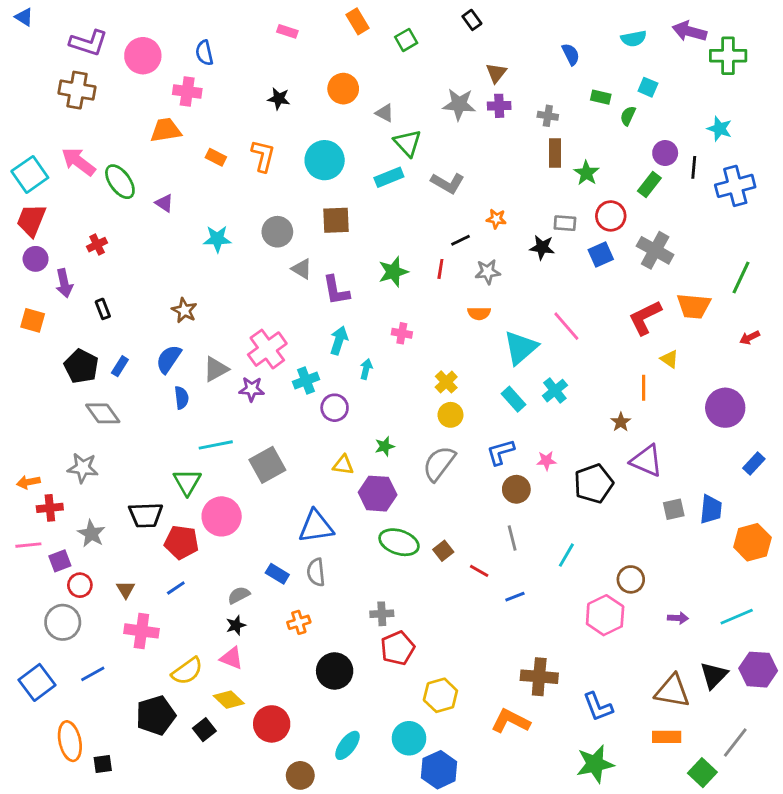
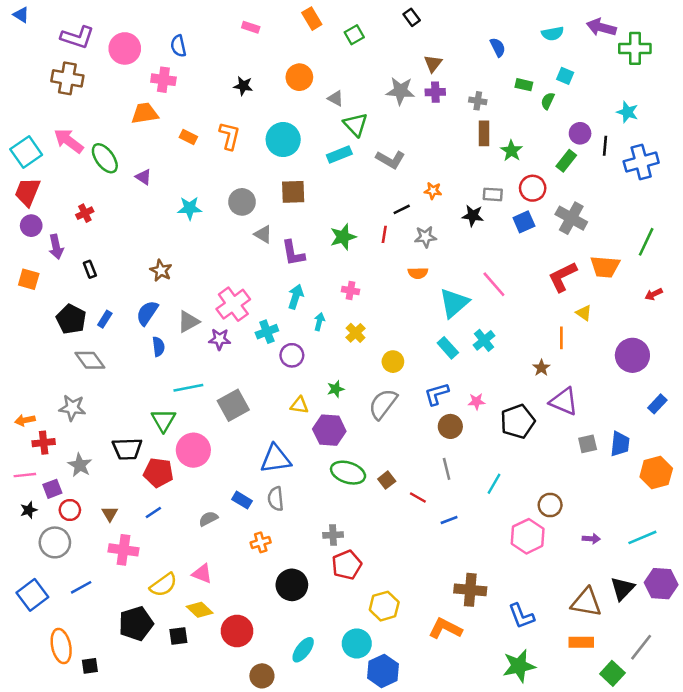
yellow cross: (446, 382) -> (356, 333), moved
black star: (236, 625) -> (29, 510), moved
black square: (204, 730) -> (178, 636), turned 30

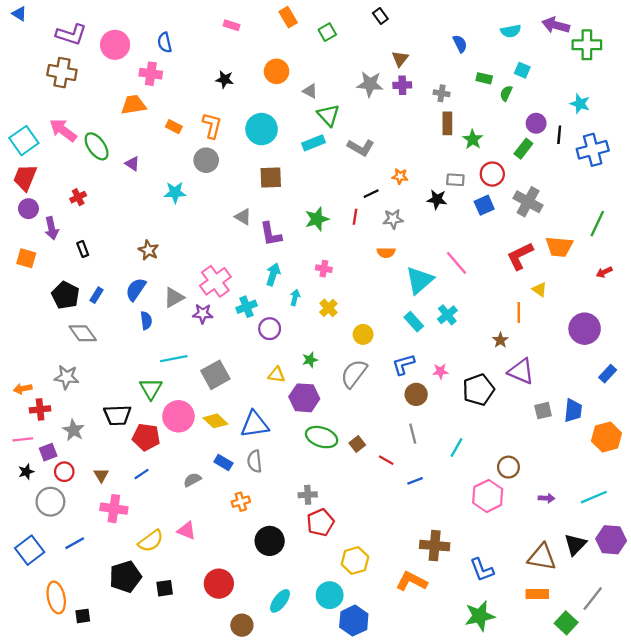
gray circle: (242, 202) -> (206, 160), moved
yellow diamond: (200, 610) -> (215, 421), moved

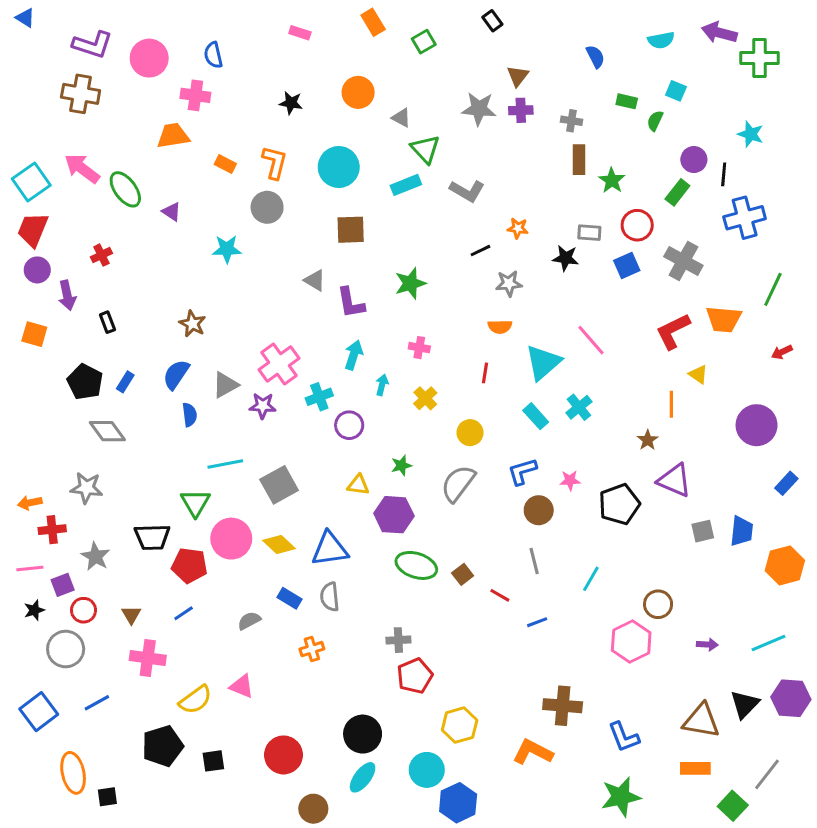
blue cross: (593, 150) -> (745, 218), moved
red line: (355, 217) -> (485, 373), moved
black circle: (270, 541) -> (363, 734), moved

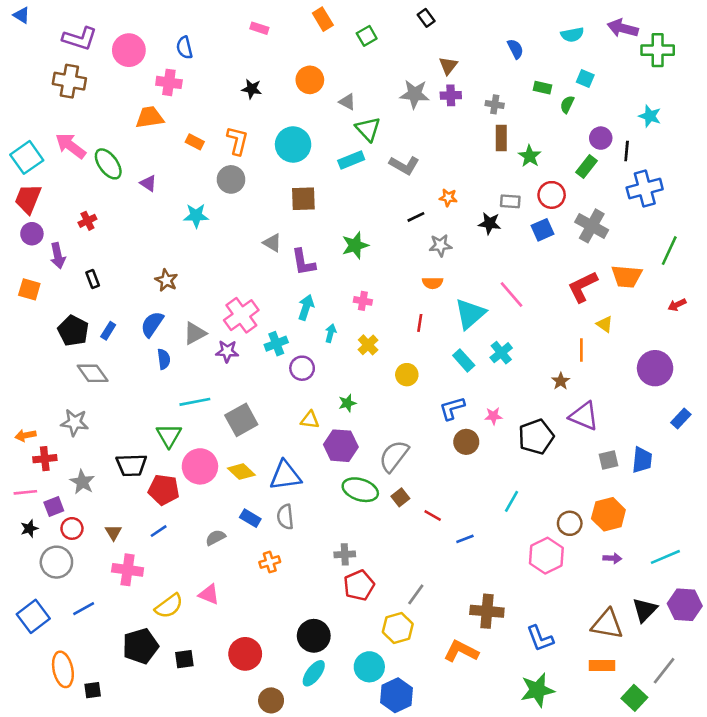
gray semicircle: (458, 483) -> (394, 456), moved
gray line: (534, 561) -> (416, 594), moved, turned 50
orange hexagon: (785, 565) -> (608, 514), moved

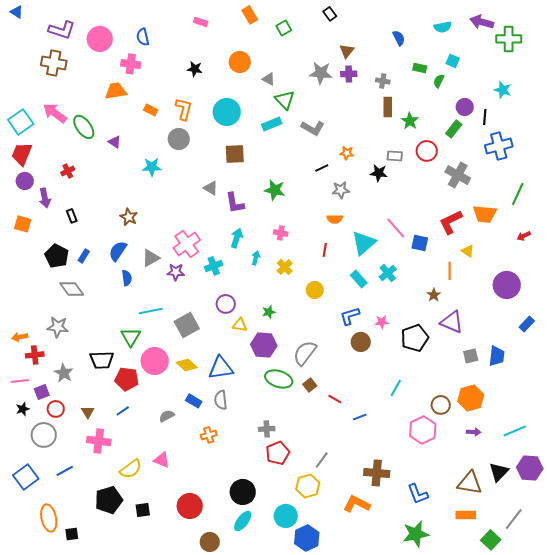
blue square: (543, 230) -> (420, 243), moved, turned 36
green star: (355, 245) -> (275, 190), turned 30
purple circle: (302, 368) -> (226, 304), moved

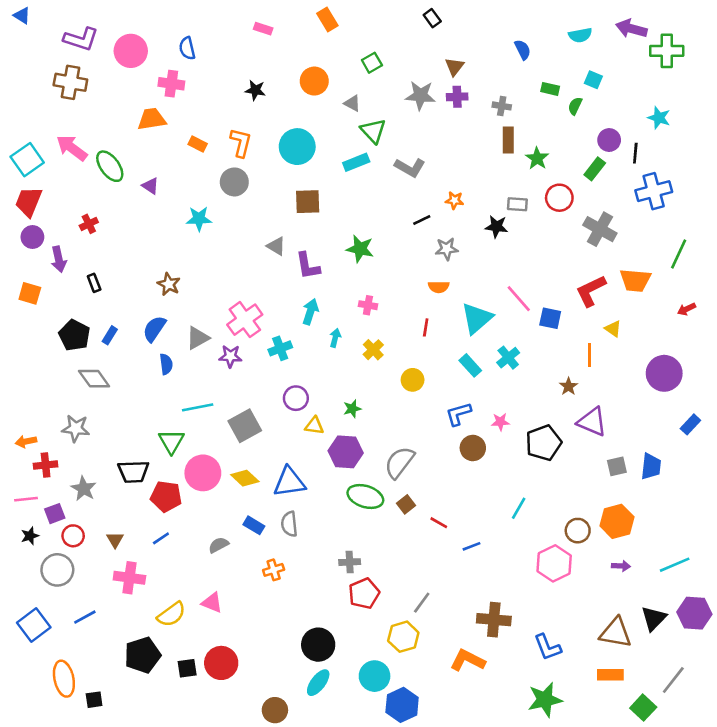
green square: (284, 28) -> (372, 63), moved
red circle: (190, 506) -> (221, 663), moved

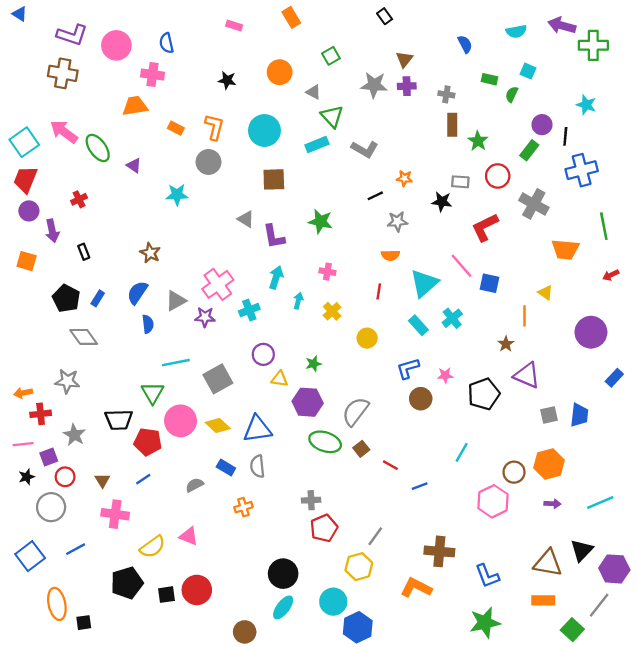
green line: (679, 254) -> (604, 226), turned -36
red L-shape: (591, 291) -> (485, 227), moved
purple hexagon: (694, 613) -> (614, 569), moved

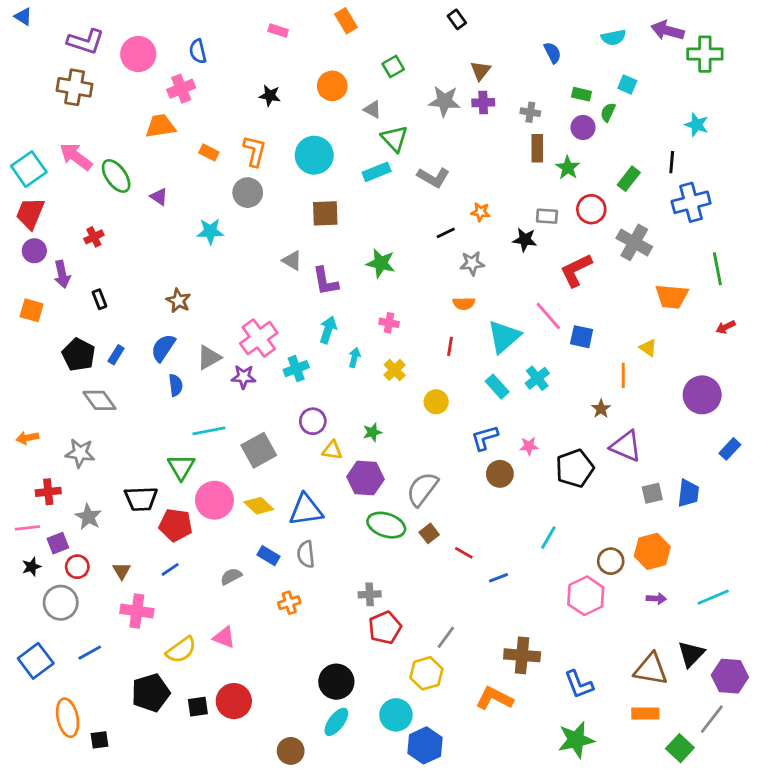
pink cross: (153, 75) -> (181, 89), turned -30
purple circle: (542, 125) -> (583, 127), moved
orange arrow: (23, 393) -> (27, 438), moved

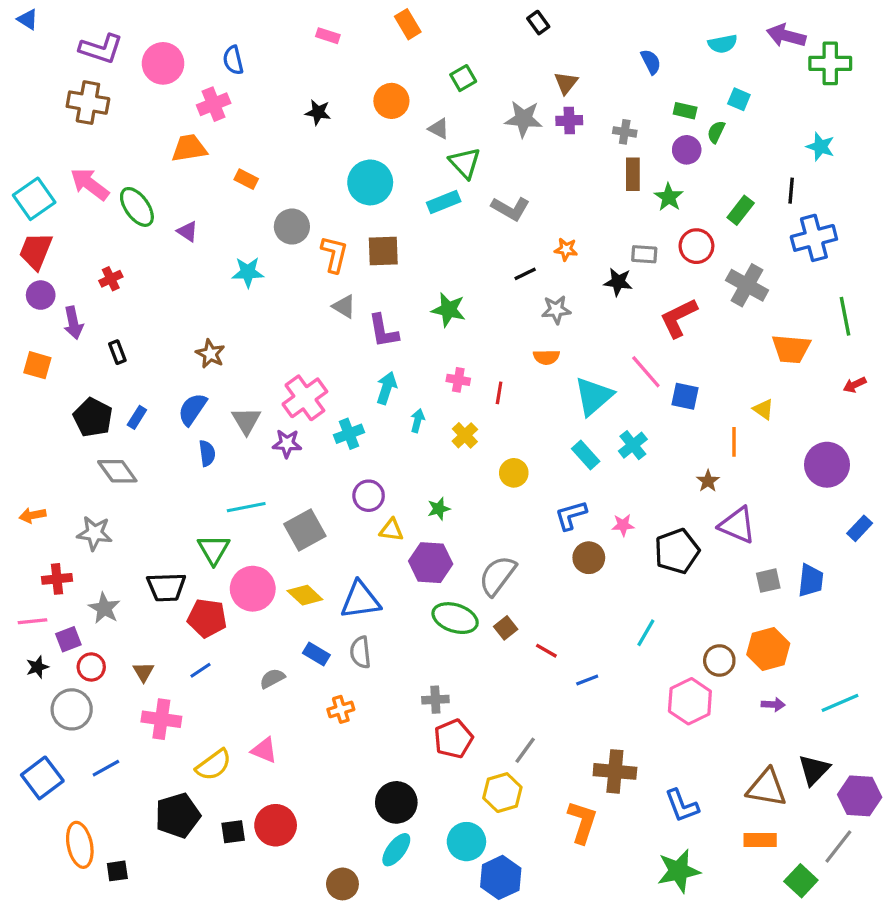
orange L-shape: (255, 151) -> (334, 254), moved
red line: (450, 346) -> (499, 393), moved
gray triangle: (209, 357) -> (246, 421), turned -32
orange L-shape: (494, 698) -> (582, 822), turned 81

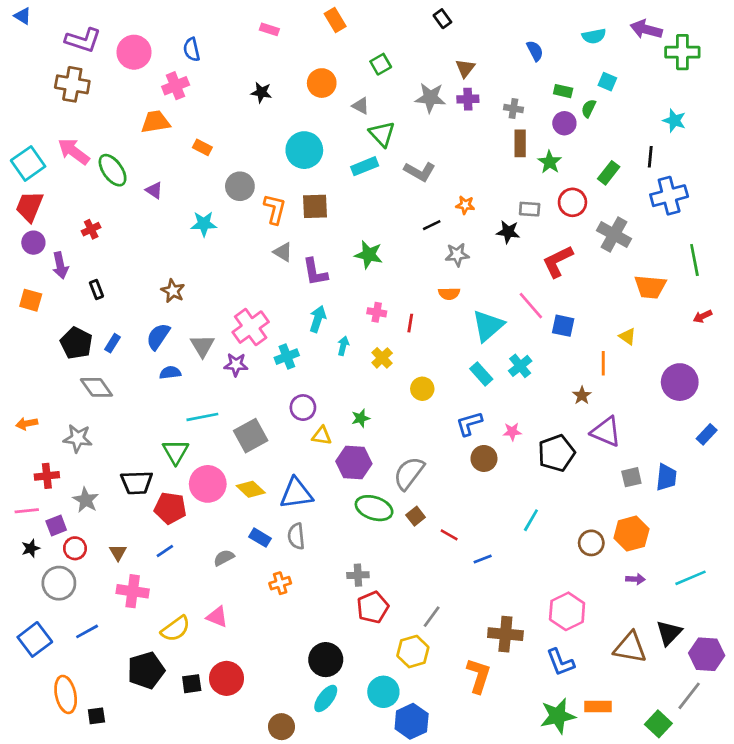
blue semicircle: (207, 453) -> (170, 373), turned -90
pink hexagon: (690, 701) -> (567, 611), moved
orange rectangle: (760, 840) -> (598, 707), moved

